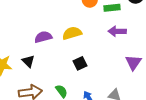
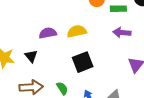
black square: (80, 63) -> (83, 62), size x1.5

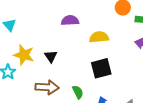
purple semicircle: (48, 33) -> (70, 20), moved

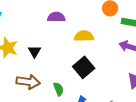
black square: (101, 68) -> (84, 67), turned -30

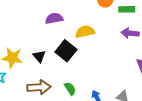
black square: (84, 67) -> (66, 51), moved

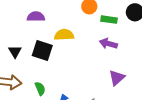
black square: (66, 51) -> (42, 51), turned -30

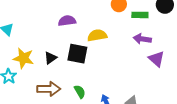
black triangle: (15, 52) -> (50, 58), turned 32
purple triangle: (117, 78) -> (156, 59), moved, turned -30

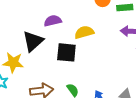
black triangle: (50, 58) -> (33, 41), moved, size x1.6

